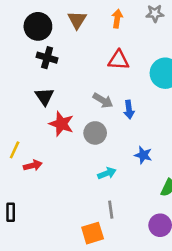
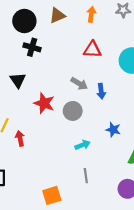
brown triangle: (77, 20) -> (57, 16), turned 35
black triangle: (44, 97) -> (18, 80), moved
red arrow: (33, 165) -> (20, 138), turned -88
orange square: (93, 233) -> (52, 195), moved

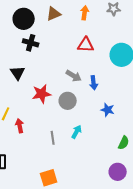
red star: (44, 103) -> (42, 94), turned -30
blue star: (113, 130) -> (108, 110), moved
cyan arrow: (83, 145) -> (77, 132), turned -40
gray line: (86, 176) -> (53, 138), moved

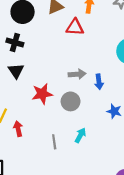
black cross: (31, 43) -> (15, 42), moved
red triangle: (86, 45) -> (75, 27), moved
gray arrow: (74, 76) -> (77, 74), turned -35

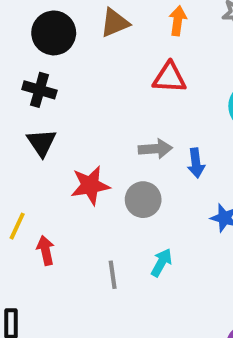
red triangle: (75, 27) -> (170, 78), moved

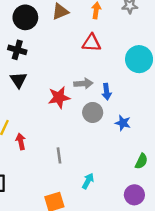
red star: (90, 185) -> (59, 97), moved
gray circle: (143, 200) -> (93, 112), moved
cyan arrow: (161, 263) -> (88, 181), moved

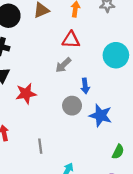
gray arrow: (83, 83) -> (63, 65), moved, turned 140
red star: (59, 97) -> (26, 94), moved
blue star: (123, 123) -> (101, 115), size x1.5

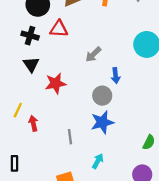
red triangle: (71, 40) -> (59, 29), moved
blue star: (101, 115) -> (102, 122), moved, turned -30

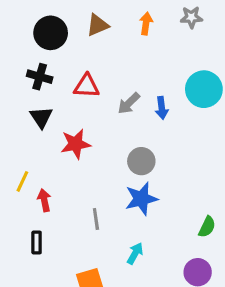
red triangle: (59, 29) -> (87, 86), moved
blue arrow: (116, 76) -> (162, 108), moved
black rectangle: (14, 163) -> (37, 242), moved

